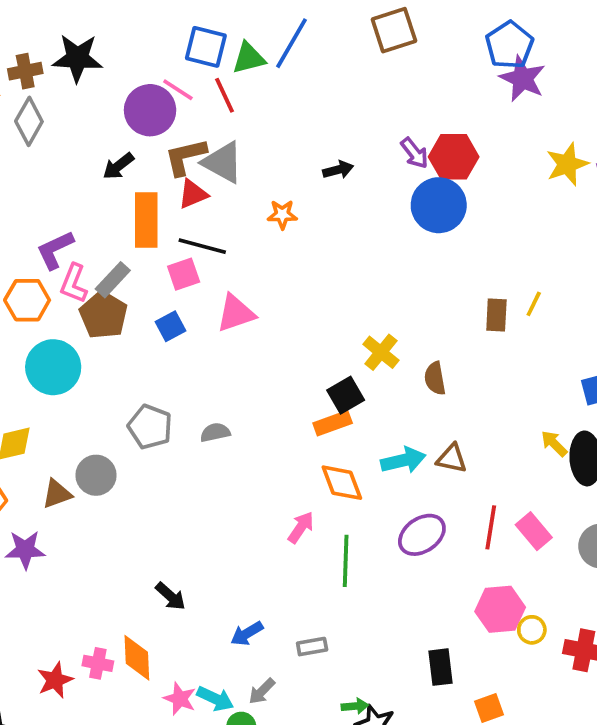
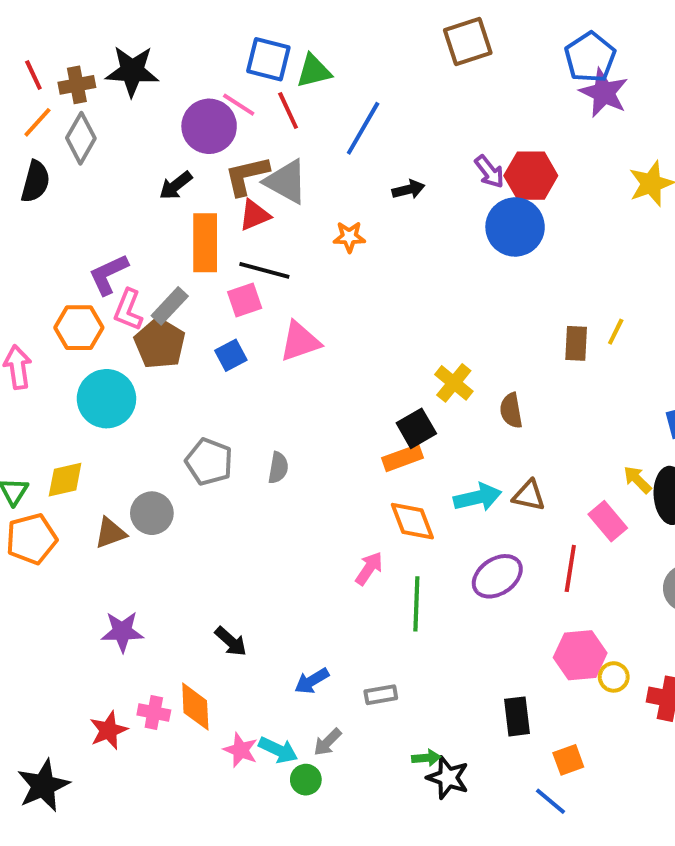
blue line: (292, 43) -> (363, 128), moved
gray semicircle: (215, 432) -> (278, 468), turned 112
pink rectangle: (534, 531) -> (608, 521), moved
purple star: (25, 550) -> (122, 632), moved

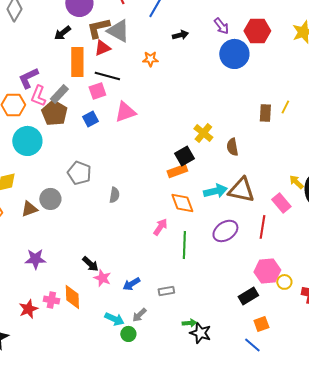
red hexagon: (531, 176) -> (257, 31), moved
gray semicircle: (278, 468) -> (114, 195), moved
brown triangle: (529, 495) -> (241, 190), size x1.6
black rectangle: (517, 716) -> (248, 296), moved, turned 66
pink star: (241, 750) -> (102, 278), moved

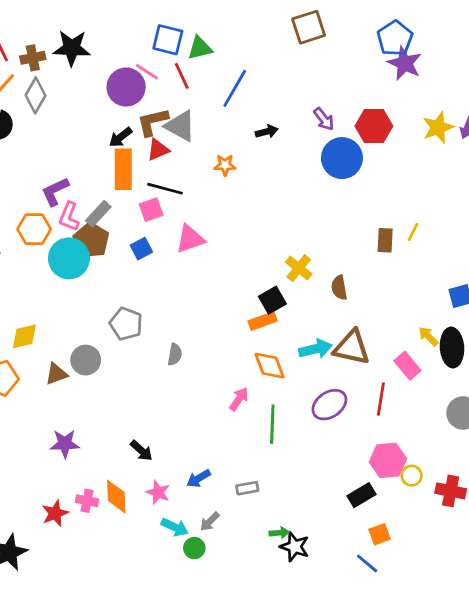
black arrow: (62, 33) -> (120, 137), moved
cyan circle: (27, 141) -> (69, 258), moved
pink star: (102, 278) -> (158, 492), moved

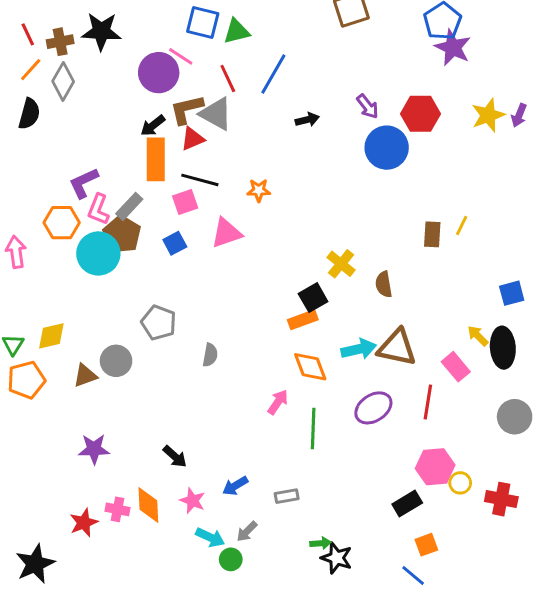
red line: (182, 76) -> (228, 78), moved
orange star: (225, 165) -> (259, 190), moved

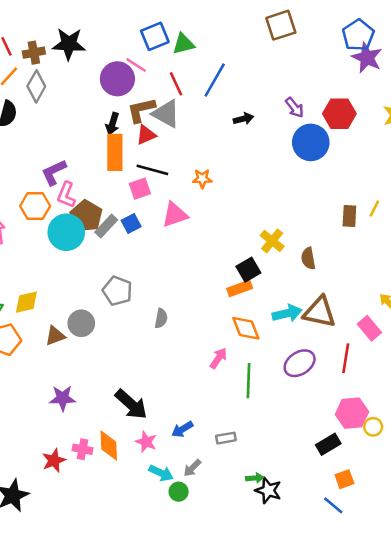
blue square: (203, 23) -> (155, 36), turned -36
black arrow: (153, 126) -> (112, 124), turned -35
gray rectangle: (129, 206) -> (106, 226), moved
black arrow: (175, 456) -> (131, 404), size x1.6

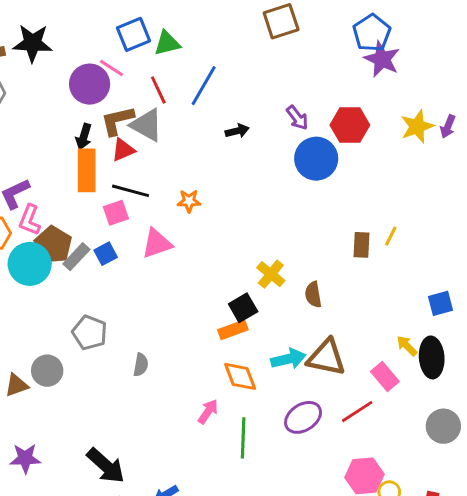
red line: (346, 358) -> (357, 412), turned 48

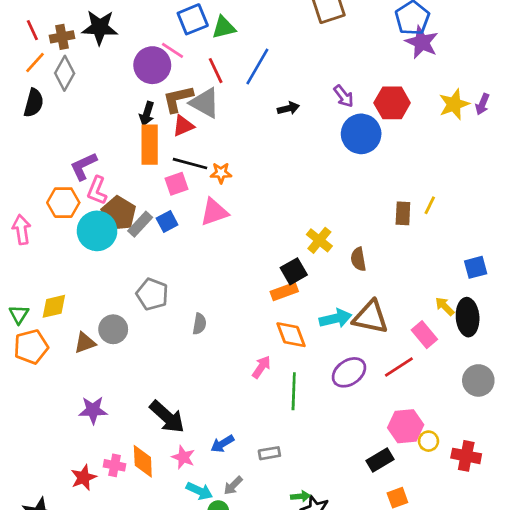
orange star: (189, 201) -> (221, 173), moved

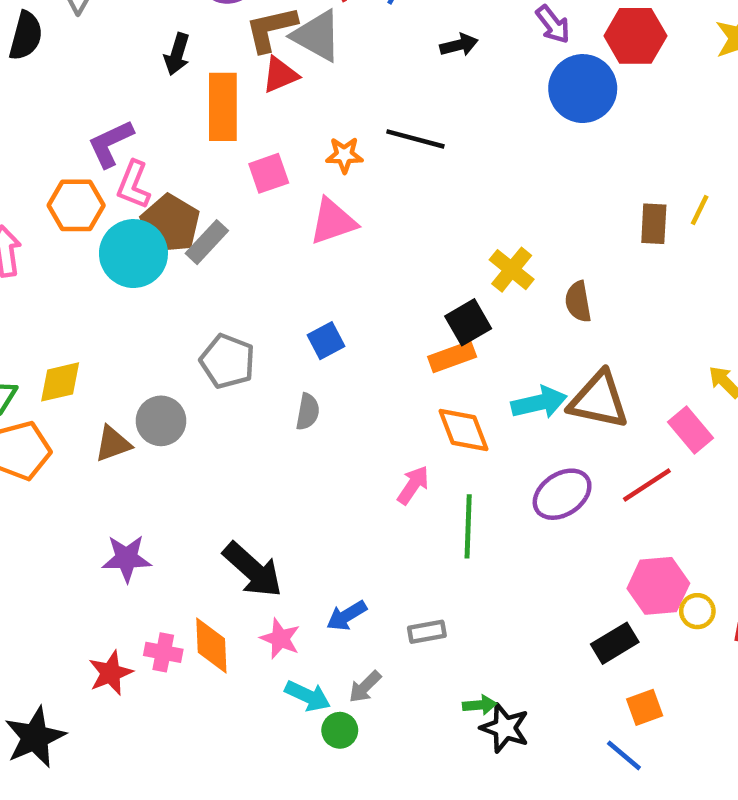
black arrow: (147, 114) -> (177, 54), moved
black line: (190, 164) -> (415, 139), moved
blue square: (167, 221) -> (326, 341), moved

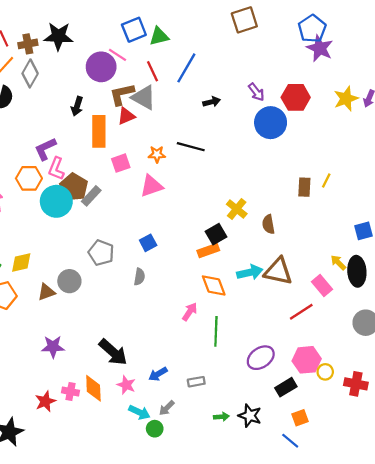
purple ellipse: (562, 494) -> (261, 358), moved
black star: (505, 728) -> (250, 416), moved

